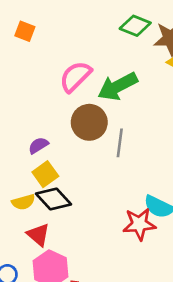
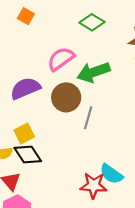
green diamond: (135, 26) -> (92, 22), moved
purple semicircle: (38, 145) -> (25, 88), moved, size x1.8

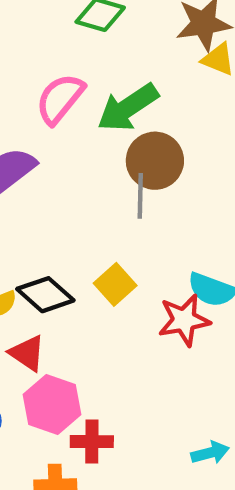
brown circle: (66, 97) -> (155, 161), moved
yellow square: (24, 134) -> (115, 284), moved

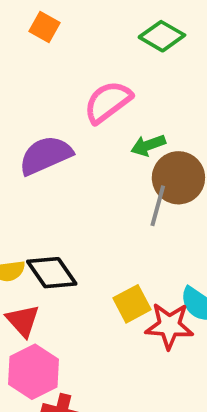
green arrow: (128, 107) -> (148, 145), moved, size x0.6
yellow square: (115, 284) -> (132, 304), moved

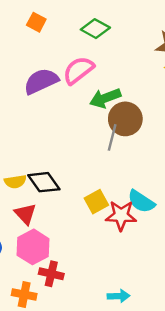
green diamond: (162, 36) -> (95, 29), moved
green arrow: (148, 145) -> (105, 98), size x1.4
purple semicircle: (46, 155) -> (41, 81), moved

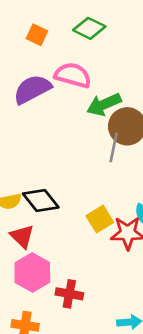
orange square: (36, 22) -> (37, 35), moved
pink semicircle: (78, 70) -> (73, 75), turned 56
red cross: (51, 274) -> (69, 294), moved

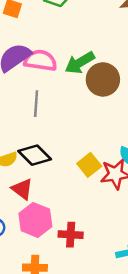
pink semicircle: (73, 75) -> (40, 60), moved
gray line: (114, 147) -> (36, 104), moved

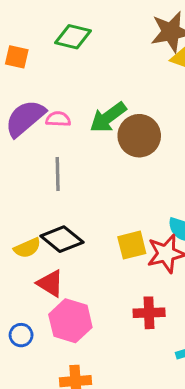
pink semicircle: (40, 60) -> (58, 119), size x0.6
yellow square: (89, 165) -> (132, 245), turned 30
red cross: (71, 235) -> (149, 313), moved

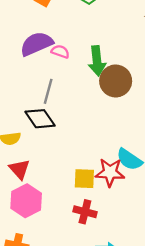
green arrow: (108, 117) -> (97, 61), turned -76
black diamond: (62, 239) -> (40, 119), moved
yellow square: (132, 245) -> (84, 179), moved

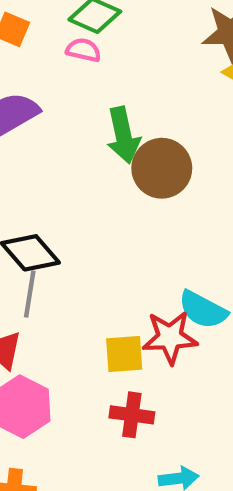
pink semicircle: (60, 52) -> (83, 50), moved
gray line: (48, 91) -> (30, 294), moved

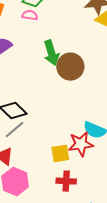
gray line: (30, 294) -> (15, 129), turned 45

